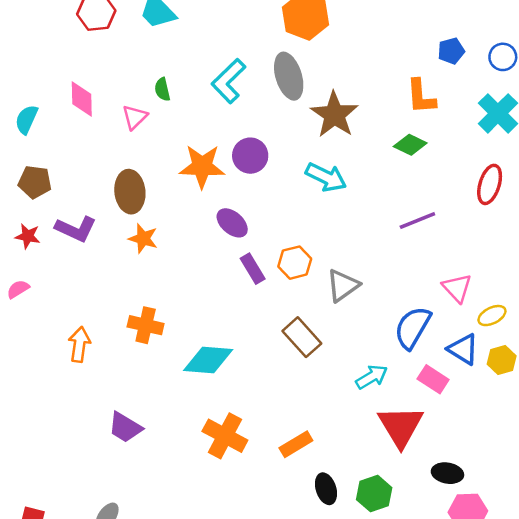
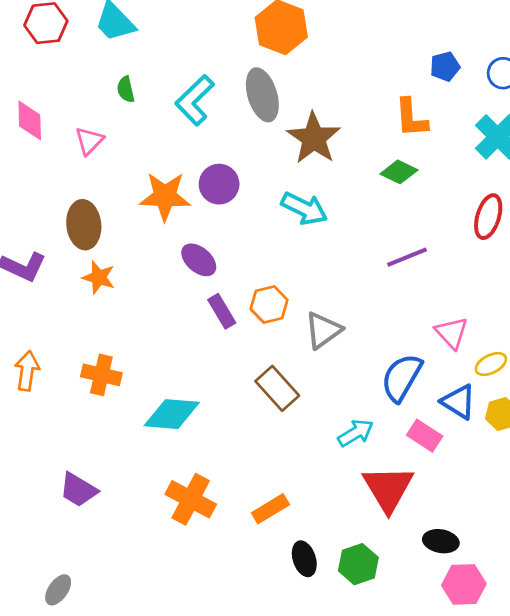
green semicircle: (162, 89) -> (126, 89), moved
orange arrow: (79, 344) -> (27, 371), moved

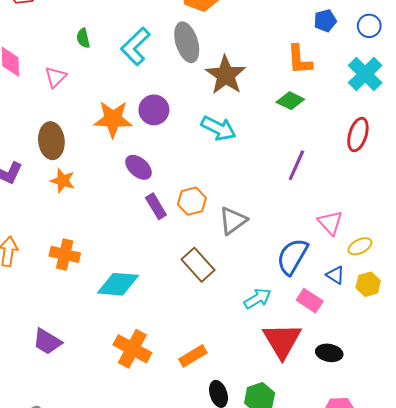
purple line: (407, 257) -> (296, 165), turned -44
blue triangle: (458, 402) -> (335, 275), size x0.7
black ellipse: (441, 541) -> (329, 353), moved

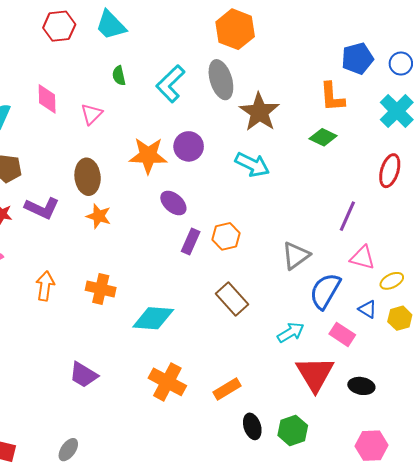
blue pentagon: (325, 21) -> (357, 58), size x1.4
purple line: (296, 165) -> (347, 216), moved
purple rectangle: (156, 206) -> (191, 241), turned 55
gray triangle: (233, 221) -> (296, 256), moved
pink triangle: (330, 223) -> (362, 258), turned -32

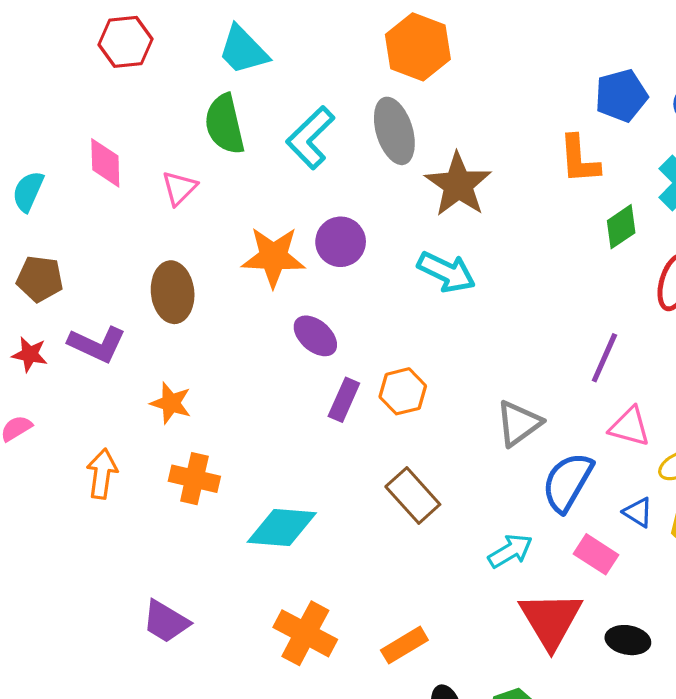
cyan trapezoid: (111, 25) -> (243, 50), moved
green semicircle: (119, 76) -> (225, 124), size x1.8
green diamond: (323, 137) -> (621, 227), moved, turned -60
orange star: (99, 216) -> (171, 403), moved

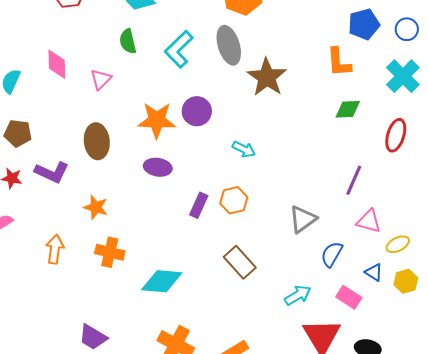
green semicircle: (225, 124) -> (128, 41), size x0.7
green diamond: (621, 227) -> (348, 109), moved, turned 32
cyan arrow: (446, 272) -> (244, 149), moved, size x0.7
purple ellipse: (315, 336) -> (158, 167), moved, turned -32
blue semicircle: (567, 482) -> (332, 254), size x0.7

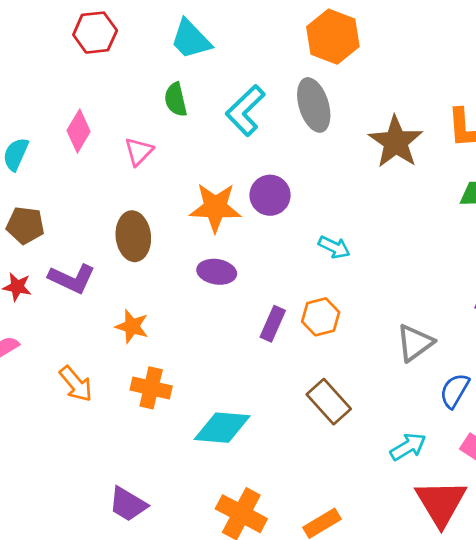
pink diamond: (57, 64) -> (79, 131), turned 32
brown star: (267, 77) -> (396, 142), moved
orange arrow: (55, 249) -> (76, 384), turned 132

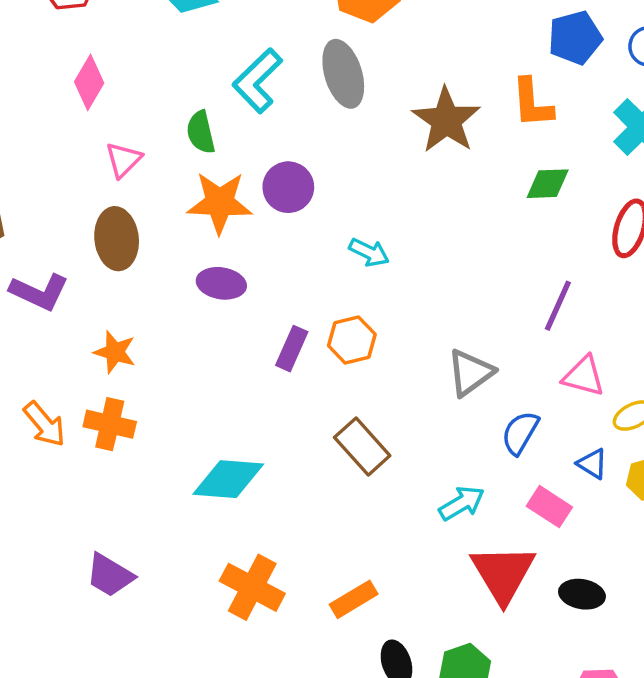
green semicircle: (176, 100) -> (201, 132), moved
pink diamond: (79, 131) -> (89, 82), moved
pink triangle: (139, 151) -> (123, 160), moved
orange cross: (151, 388) -> (110, 424), moved

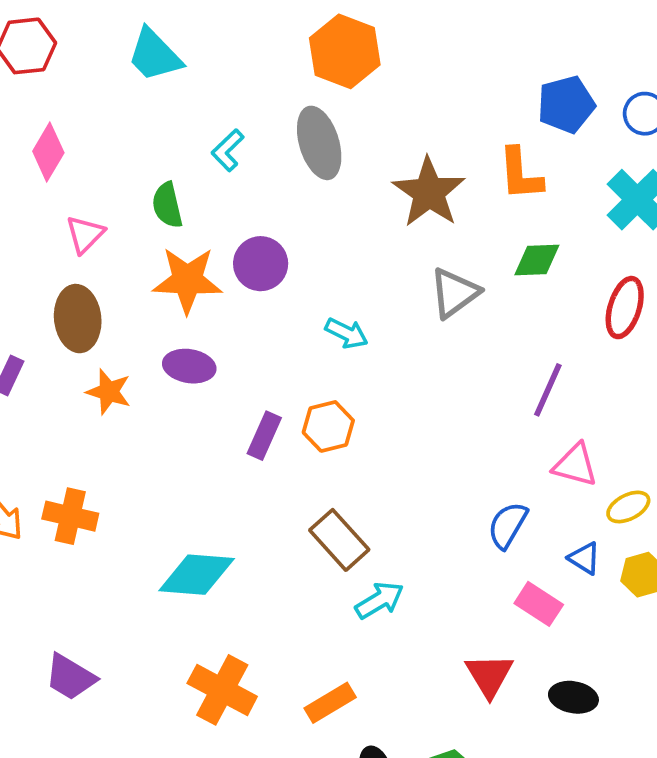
cyan L-shape: (257, 81) -> (228, 150), size x0.6
orange star: (115, 352) -> (109, 392), moved
gray triangle: (470, 373) -> (455, 293), moved
cyan arrow: (462, 503) -> (380, 600), moved
red triangle: (503, 574) -> (489, 675), size x0.7

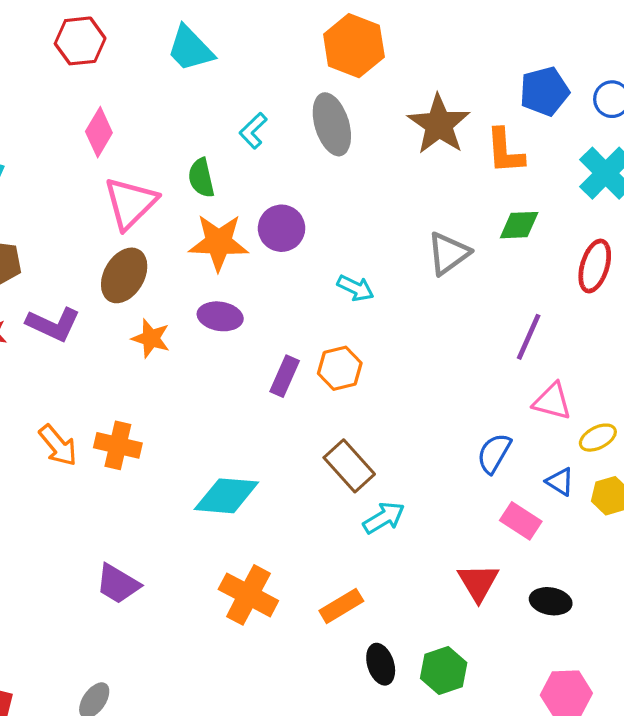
brown star: (429, 192) -> (439, 124), moved
pink triangle: (85, 234) -> (130, 203), size x1.6
brown ellipse: (78, 319) -> (124, 275), turned 36

